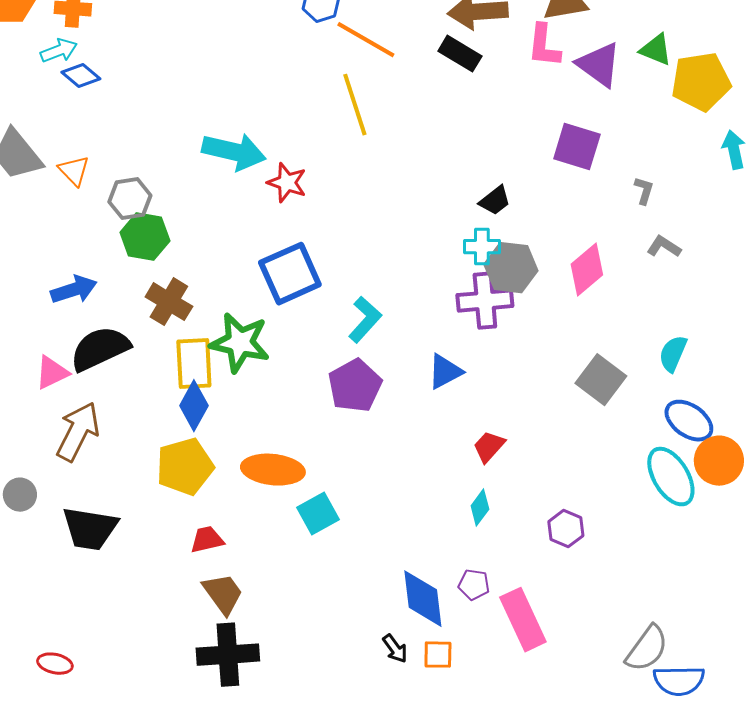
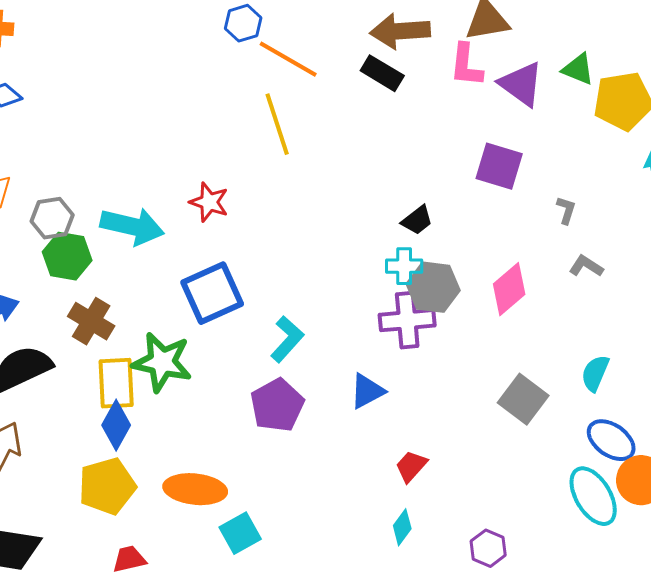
cyan arrow: (234, 152) -> (132, 226), moved

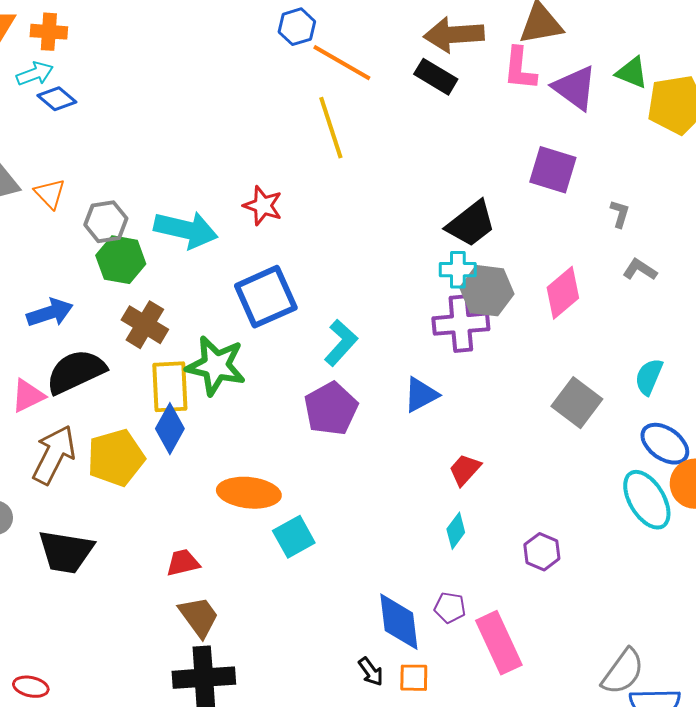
black trapezoid: (417, 220) -> (471, 224), size x1.6
yellow pentagon: (107, 486) -> (116, 458), moved

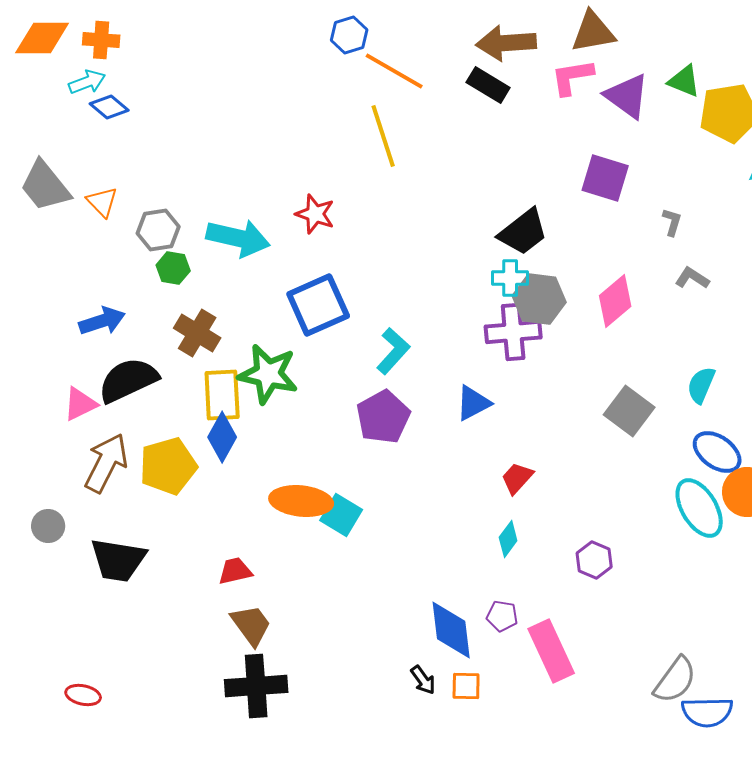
pink L-shape: (520, 69) -> (572, 77), turned 75
green hexagon: (121, 260) -> (173, 268), size x0.7
cyan square: (294, 537) -> (341, 515), moved, turned -30

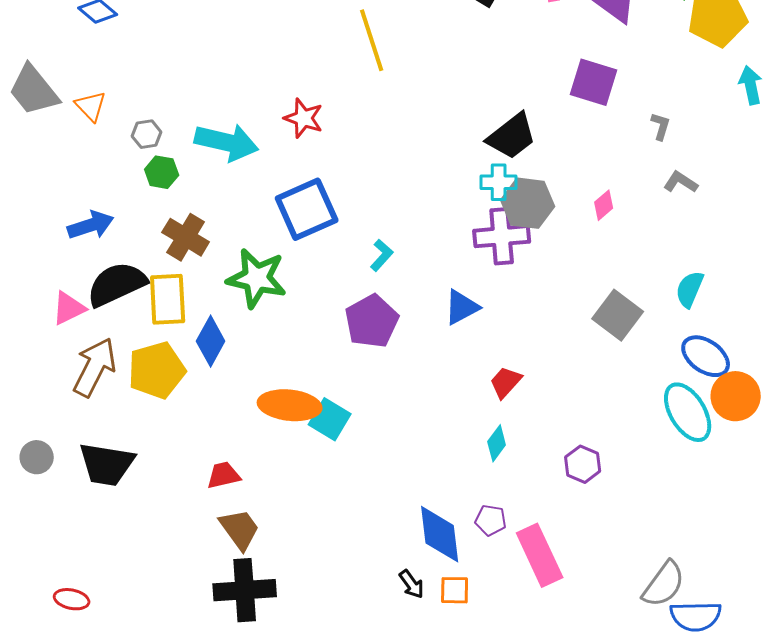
gray hexagon: (158, 230) -> (147, 134), size x0.7
pink diamond: (615, 301) -> (604, 205), size x0.6
cyan L-shape: (393, 351) -> (382, 255), size x0.7
yellow rectangle: (222, 395) -> (168, 299), moved
gray circle: (48, 526) -> (37, 457), moved

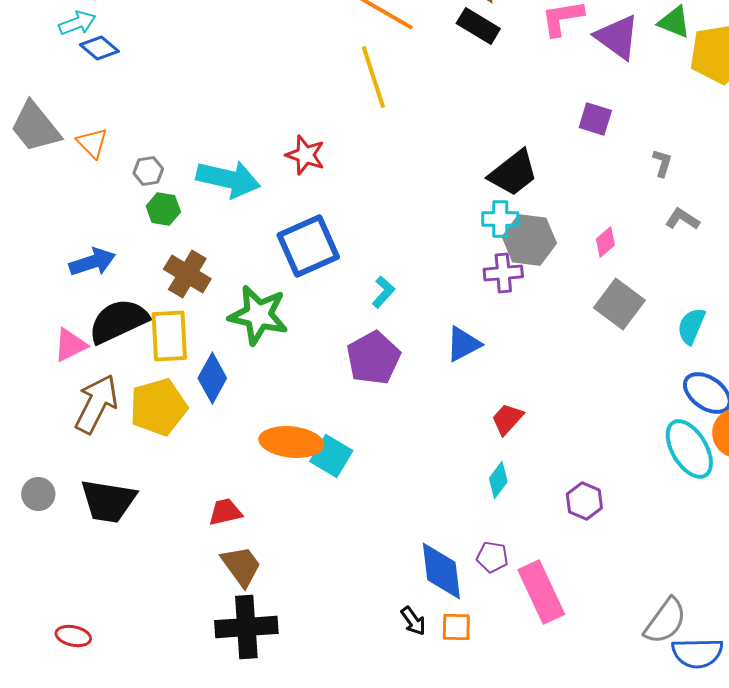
purple square: (594, 82) -> (595, 119), size x0.7
purple cross: (502, 236) -> (503, 273), size x0.7
gray square: (618, 315) -> (619, 304), moved

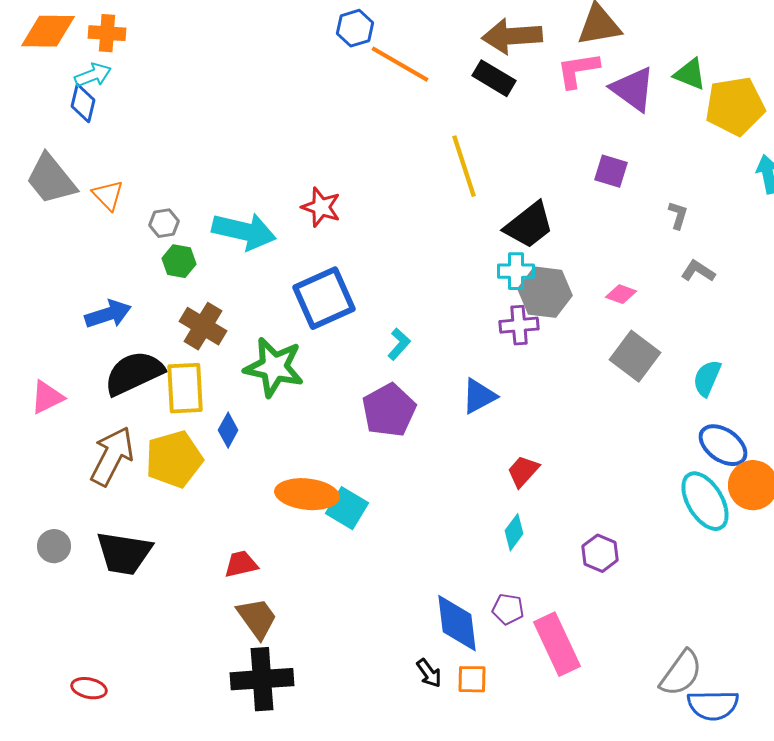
blue diamond: (99, 48) -> (83, 103), moved, turned 63
yellow line: (373, 77) -> (464, 166), moved
pink diamond: (605, 242) -> (621, 294), turned 60
pink triangle: (70, 345) -> (47, 397), moved
blue diamond: (212, 378) -> (228, 430), size x0.7

